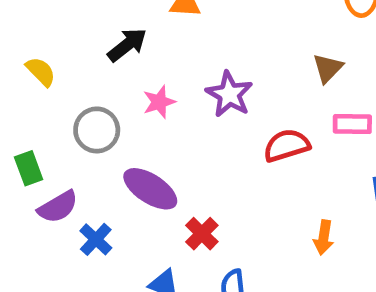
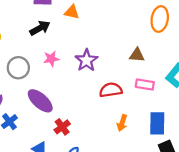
brown triangle: (328, 68) -> (137, 55), turned 42
orange arrow: (324, 237) -> (122, 123), moved

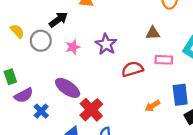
gray circle: (18, 68) -> (41, 41), moved
orange arrow: (122, 123) -> (152, 106), moved, turned 48
red cross: (62, 127) -> (91, 110), size x1.5

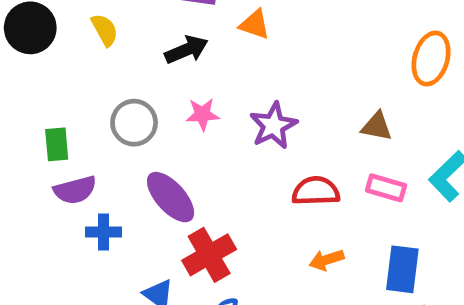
yellow semicircle: (17, 31) -> (105, 30), moved
gray circle: (41, 41) -> (134, 123), moved
orange arrow: (152, 106) -> (326, 260), moved
blue cross: (41, 111) -> (104, 232), turned 32

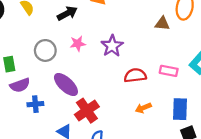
brown triangle: (377, 126) -> (162, 24), moved

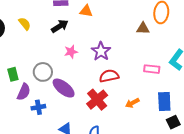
gray circle: (45, 50) -> (43, 72), moved
red semicircle: (135, 75) -> (109, 76), moved
purple semicircle: (20, 85) -> (24, 92), turned -42
red cross: (87, 111) -> (97, 100), moved

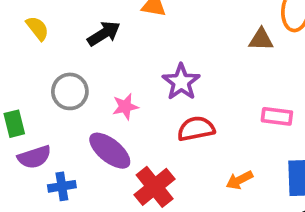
pink star: (71, 52) -> (125, 107), moved
gray circle: (43, 72) -> (70, 91), moved
purple semicircle: (24, 92) -> (34, 157), turned 48
red cross: (97, 100) -> (155, 187), moved

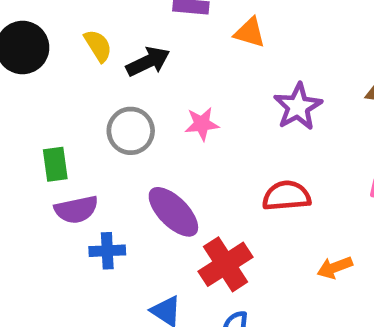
black arrow: (104, 34) -> (148, 62), moved
purple star: (181, 82) -> (298, 107), moved
pink star: (125, 107) -> (202, 124), moved

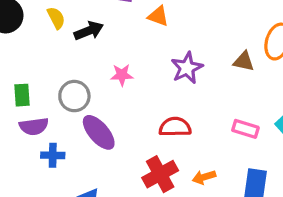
gray circle: (131, 131) -> (74, 96), moved
red cross: (225, 264) -> (160, 174), moved

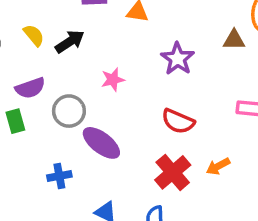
purple semicircle: (34, 126) -> (30, 88), moved
red semicircle: (175, 127) -> (178, 121), turned -144

